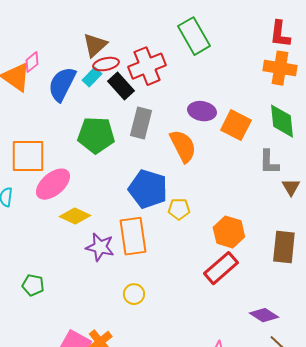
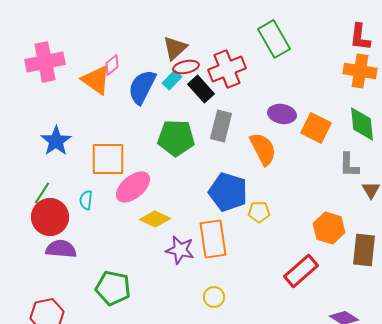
orange hexagon: (229, 232) -> (329, 228), moved
green pentagon: (33, 285) -> (113, 288), size x1.6

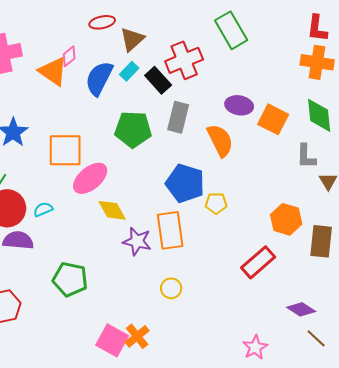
red ellipse: (186, 67) -> (102, 22), moved
cyan semicircle: (86, 200) -> (43, 209), moved, turned 60
yellow diamond: (155, 219) -> (112, 210), turned 36

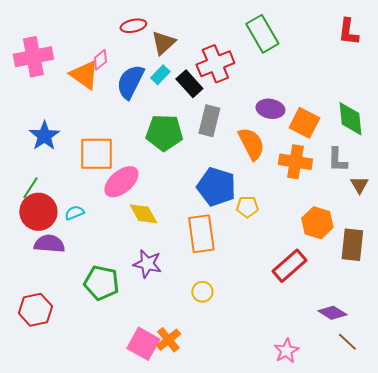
orange cross: (317, 62) -> (295, 162), moved
purple star: (137, 241) -> (147, 264), moved

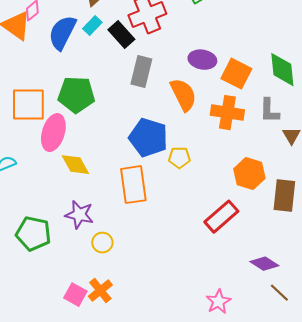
green pentagon: (164, 133) -> (76, 95), moved
pink ellipse: (121, 182) -> (53, 133), turned -33
yellow circle: (202, 292) -> (102, 243), moved
pink square: (143, 344) -> (75, 295), size x0.7

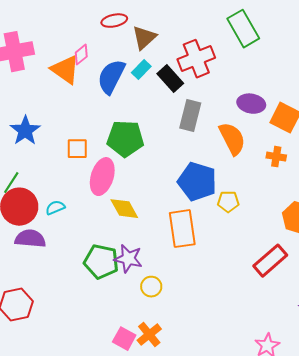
orange square: (28, 105) -> (77, 149), size x0.6
orange cross: (227, 113) -> (276, 157), size x0.6
green pentagon: (33, 234) -> (101, 262), moved

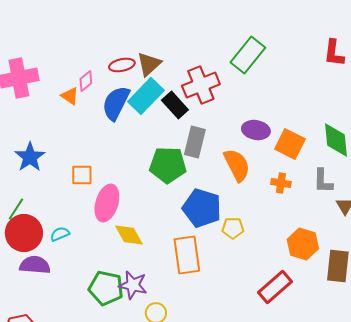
red ellipse: (114, 21) -> (122, 65), moved
green rectangle: (243, 29) -> (248, 55), turned 69
orange triangle: (65, 70) -> (70, 96), size x0.6
cyan rectangle: (141, 70) -> (146, 96), size x1.8
green pentagon: (125, 139) -> (168, 165), moved

